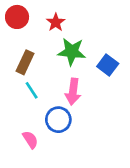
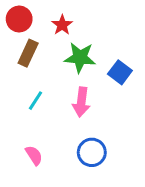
brown rectangle: (25, 62) -> (28, 53), moved
cyan line: (32, 90) -> (35, 101), turned 66
blue circle: (58, 120) -> (92, 152), moved

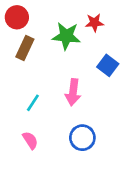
red star: (62, 25) -> (94, 23), moved, turned 30
green star: (80, 58) -> (66, 36), moved
cyan line: (35, 101) -> (33, 103), moved

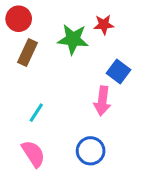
pink arrow: (73, 92) -> (102, 101), moved
pink semicircle: (30, 140) -> (33, 154), size x1.4

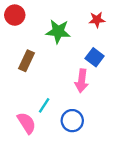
red star: (104, 25) -> (97, 20), moved
brown rectangle: (27, 52) -> (26, 61), moved
cyan line: (36, 113) -> (44, 105), moved

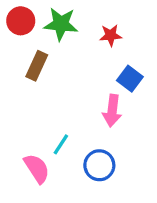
red star: (97, 20) -> (111, 35), moved
green star: (58, 31) -> (61, 24), moved
brown rectangle: (26, 61) -> (37, 66), moved

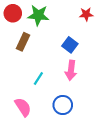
red star: (111, 35) -> (86, 14), moved
blue square: (130, 79) -> (70, 45), moved
cyan line: (61, 144) -> (38, 78), moved

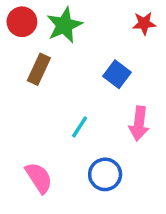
green star: (38, 15) -> (64, 25), turned -30
pink arrow: (71, 70) -> (139, 124), moved
cyan line: (38, 78) -> (80, 127), moved

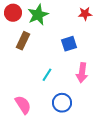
blue square: (117, 74) -> (69, 44), turned 35

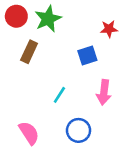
red star: (85, 14) -> (109, 29), moved

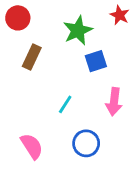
green star: (48, 19) -> (78, 30), moved
red star: (109, 29) -> (120, 15), moved, turned 30

